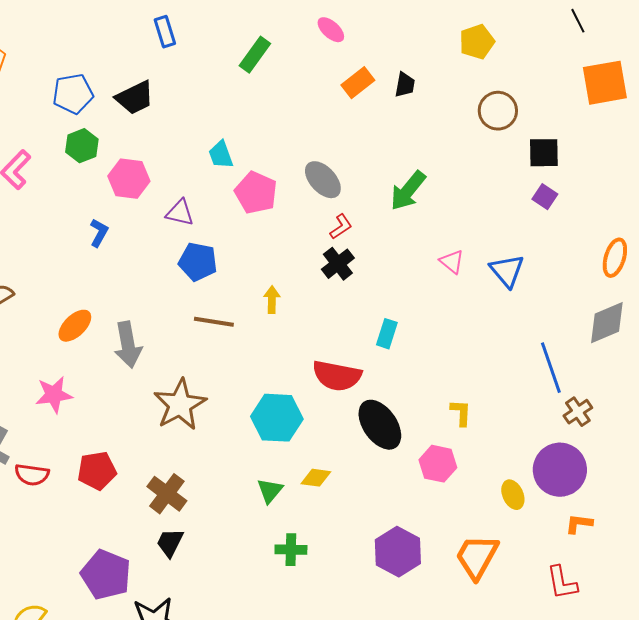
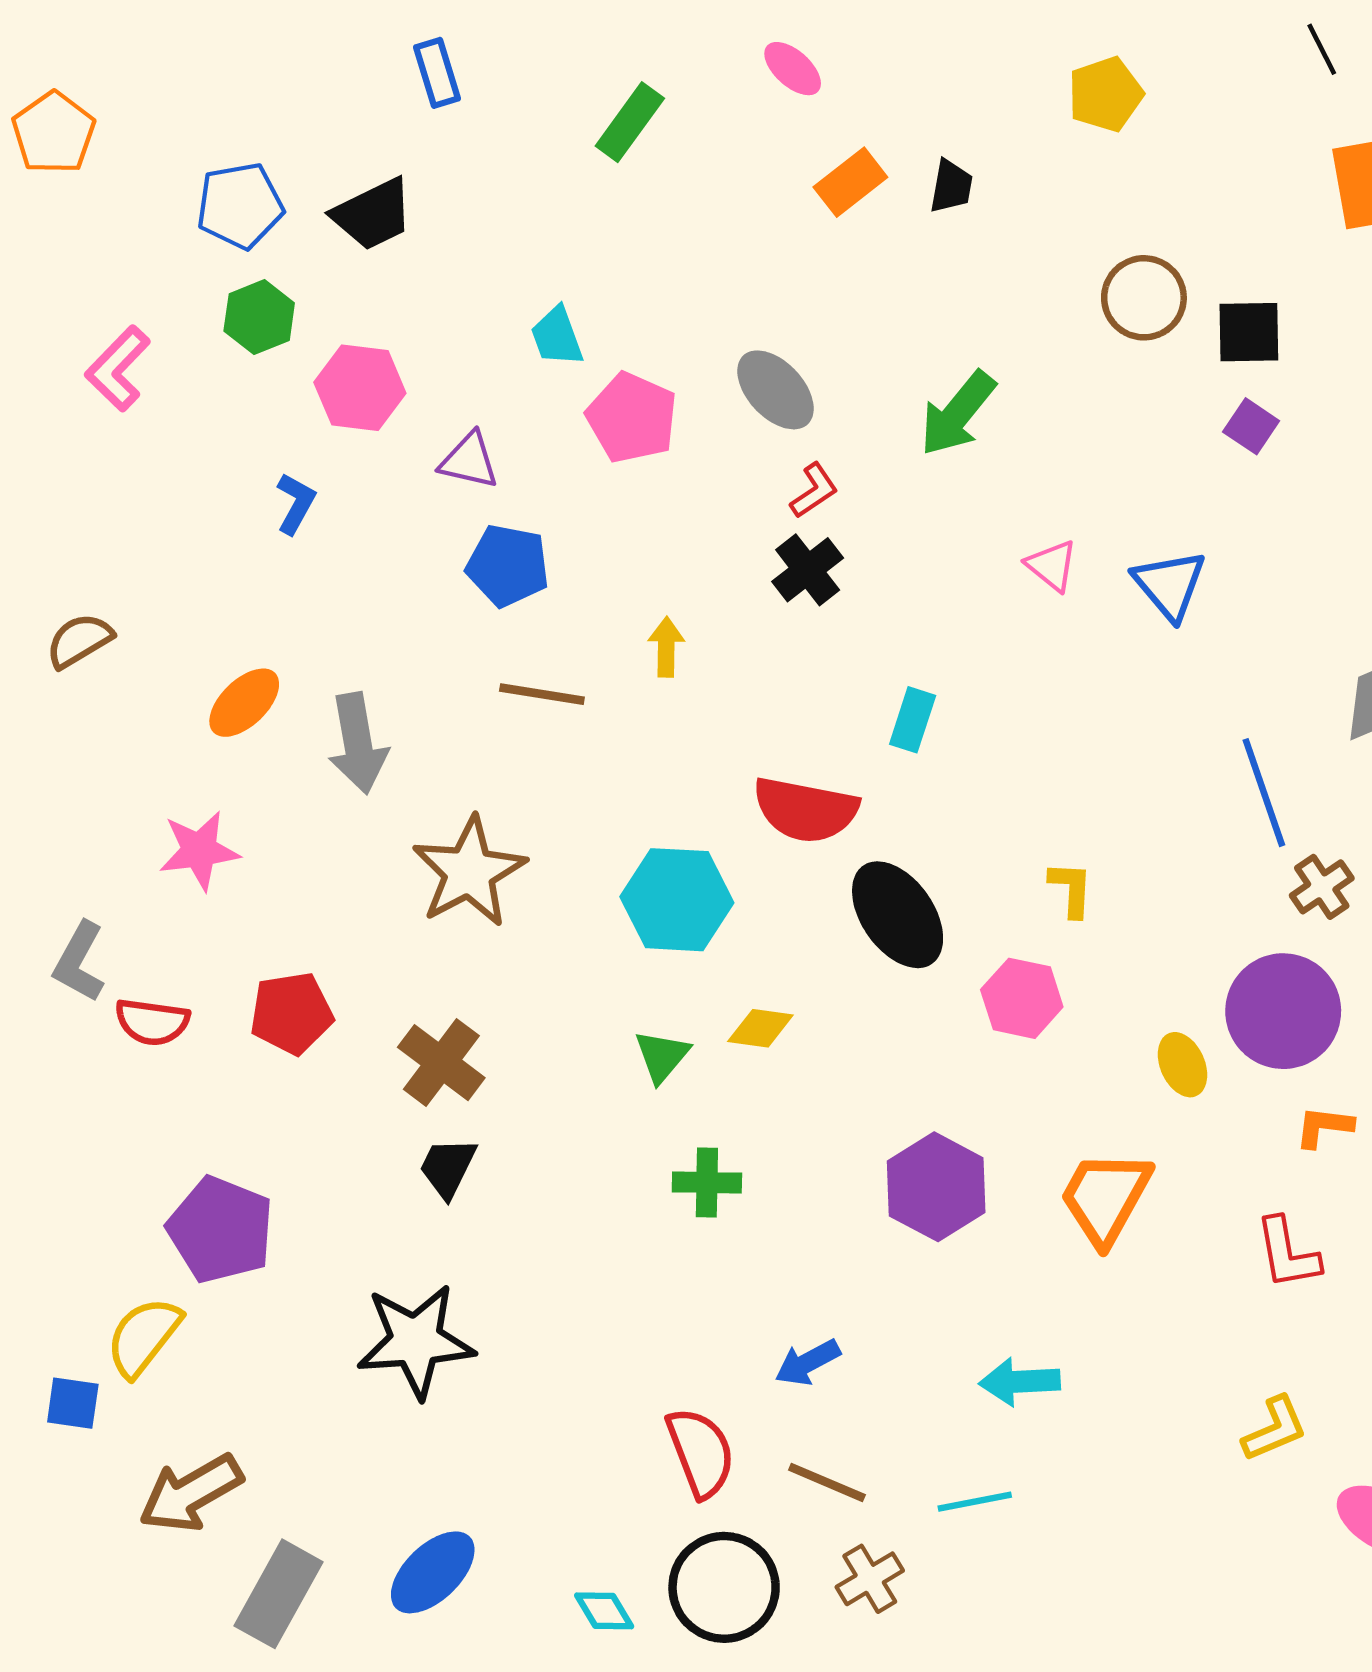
brown circle: (498, 111) -> (1144, 298), moved
purple pentagon: (106, 575) -> (221, 1230), moved

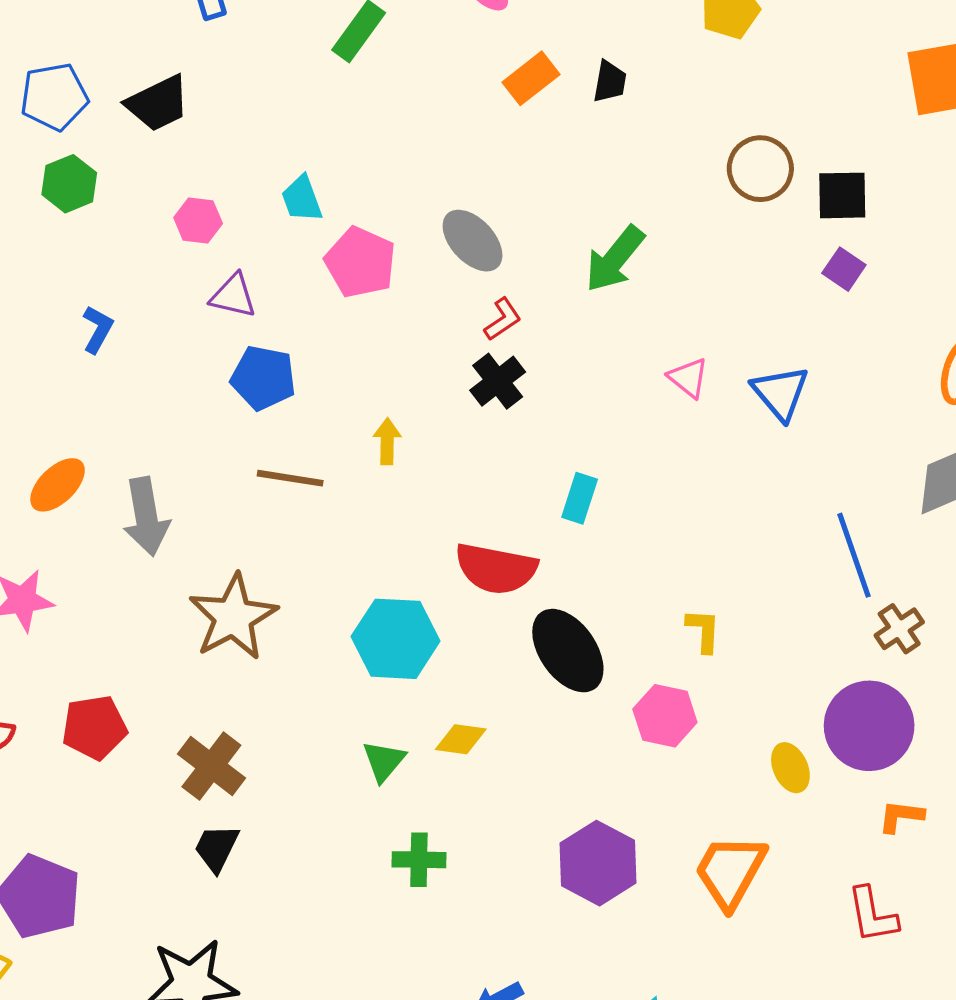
pink hexagon: (360, 388) -> (198, 220), moved, size x0.7

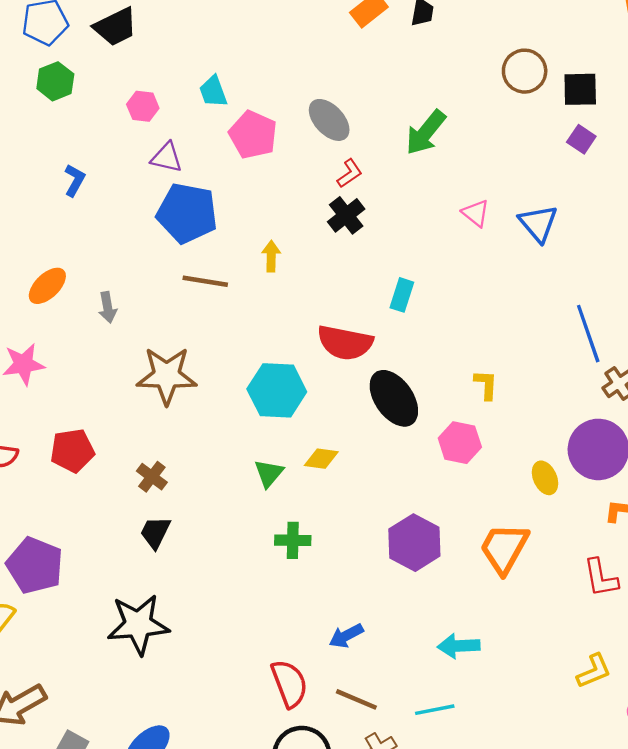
blue pentagon: (263, 378) -> (187, 213), size x1.4
gray arrow: (146, 517) -> (108, 307), size x0.6
brown star: (233, 617) -> (167, 376), turned 30
brown cross: (211, 766) -> (152, 477), size x0.7

